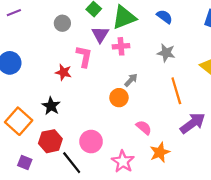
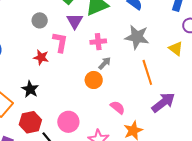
gray circle: (62, 23) -> (40, 20), moved
pink cross: (121, 46) -> (98, 42), moved
gray star: (166, 53) -> (137, 37), size x1.4

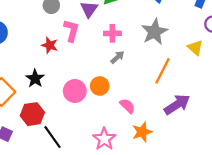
gray star: (137, 37) -> (154, 32), turned 30
orange line: (147, 72) -> (163, 71), turned 40
orange circle: (94, 80) -> (100, 86), moved
pink circle: (68, 122) -> (75, 91), moved

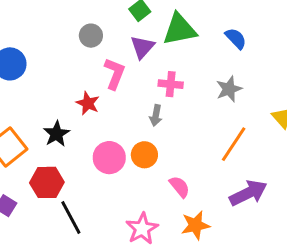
gray star: (154, 32) -> (229, 89), size x0.7
red star: (50, 45) -> (88, 103), moved
gray arrow: (117, 57) -> (156, 115), moved, turned 136

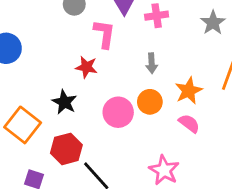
pink cross: (171, 84) -> (157, 16), moved
orange star: (195, 225) -> (189, 91), moved

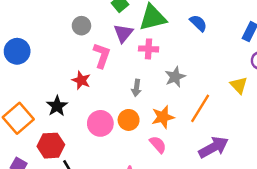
gray star: (213, 23) -> (175, 77), moved

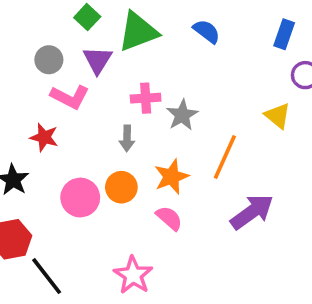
gray circle: (81, 26) -> (49, 60), moved
pink cross: (149, 49) -> (146, 98), moved
pink L-shape: (102, 55) -> (70, 97), turned 105

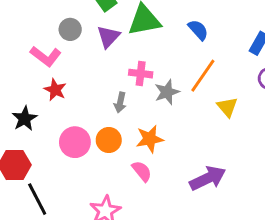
pink L-shape: (70, 97) -> (46, 56), moved
yellow triangle: (278, 116) -> (227, 107), moved
orange line: (225, 157) -> (203, 76), moved

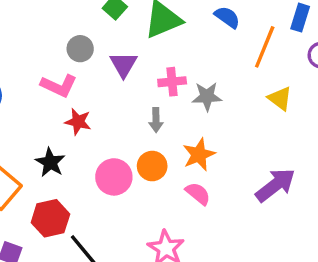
purple triangle: (108, 37) -> (124, 65), moved
orange line: (203, 76) -> (265, 47), moved
gray star: (167, 92) -> (207, 96), turned 30

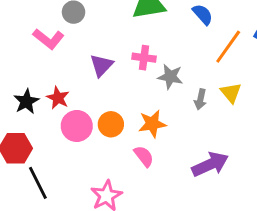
purple triangle: (124, 65) -> (102, 65), moved
gray arrow: (156, 120) -> (200, 99), moved
red star: (78, 122) -> (58, 98), moved

